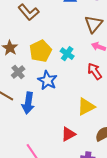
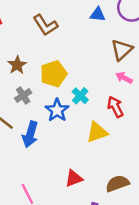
cyan cross: (67, 54) -> (80, 96), moved
yellow triangle: (86, 107) -> (97, 132), moved

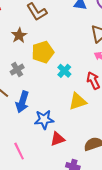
brown star: (17, 65) -> (19, 35), moved
blue star: (57, 110) -> (44, 120), moved, turned 30

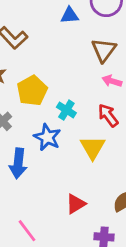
yellow triangle: (78, 101) -> (93, 148), turned -30
blue star: (44, 120) -> (47, 137), moved, turned -30

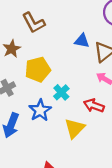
blue triangle: (70, 15) -> (82, 41), moved
red arrow: (108, 115) -> (94, 106), turned -48

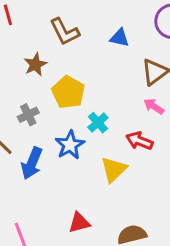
blue triangle: (82, 41) -> (119, 38), moved
yellow pentagon: (38, 70) -> (68, 92), turned -30

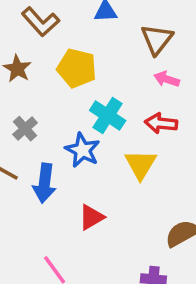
yellow pentagon: (68, 92) -> (77, 68), moved
cyan cross: (98, 123) -> (108, 116), size x1.4
red triangle: (79, 223) -> (91, 217), moved

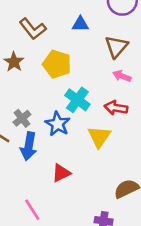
gray cross: (25, 129) -> (22, 118), moved

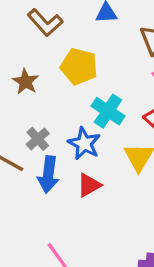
brown star: (14, 62) -> (25, 82), moved
red triangle: (61, 173) -> (89, 185), moved

